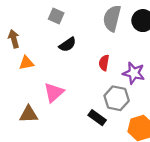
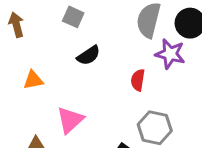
brown arrow: (14, 39) -> (16, 25), moved
purple star: (134, 73) -> (170, 54), moved

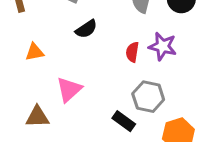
purple star: (170, 54) -> (163, 46), moved

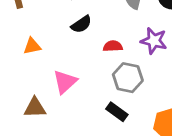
red semicircle: (132, 52) -> (113, 46), moved, turned 78
gray hexagon: (148, 97) -> (128, 78), moved

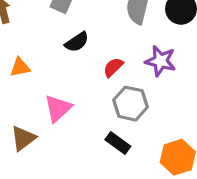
red semicircle: (113, 46) -> (113, 67), turned -42
brown triangle: (35, 108) -> (23, 138), turned -35

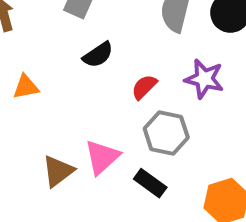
pink triangle: (58, 108) -> (102, 157), moved
brown triangle: (23, 138) -> (58, 171), moved

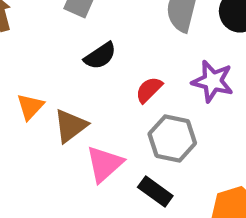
orange triangle: (26, 87) -> (30, 107), moved, turned -36
brown triangle: (58, 171) -> (71, 126), moved

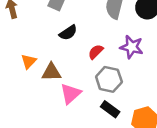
brown triangle: (71, 126) -> (51, 72), turned 36
black rectangle: (155, 192) -> (110, 109), moved

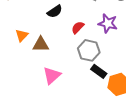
pink triangle: (71, 94) -> (52, 75), moved
black rectangle: (110, 109) -> (99, 71), moved

